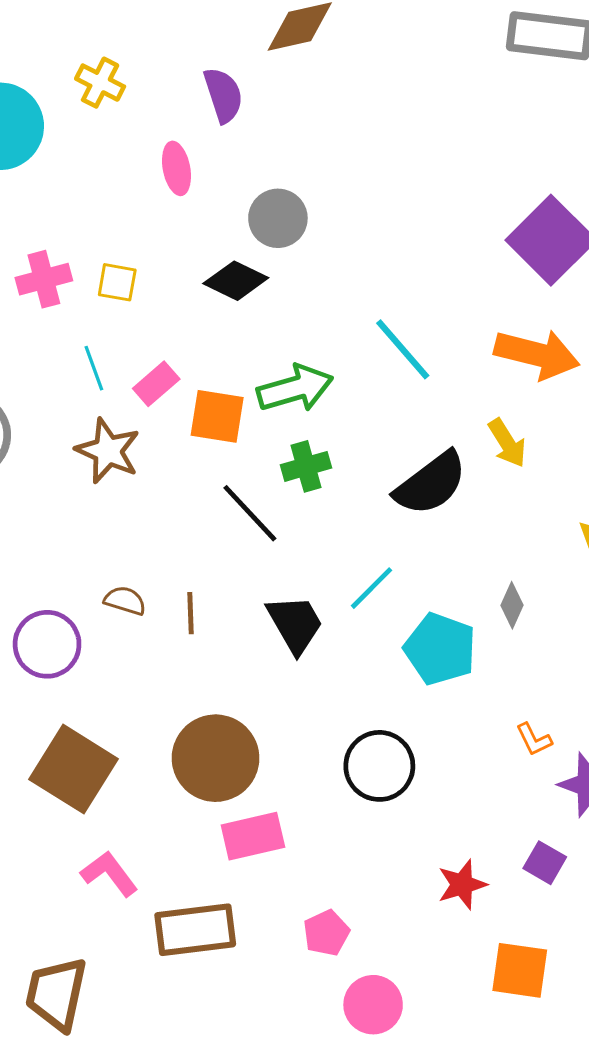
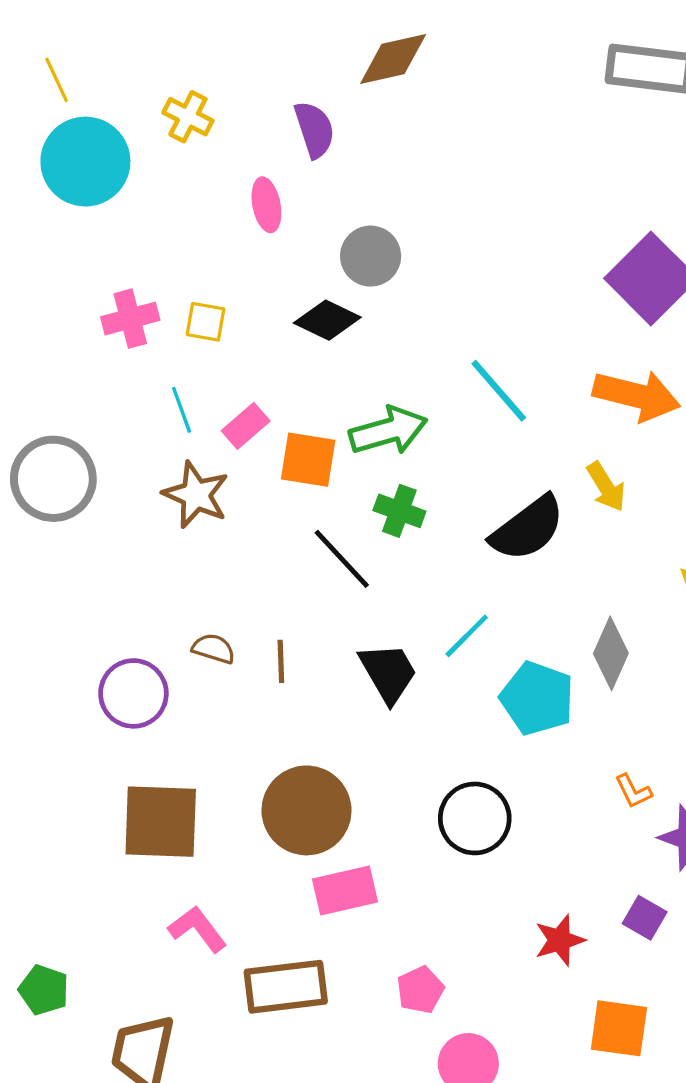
green cross: (306, 466) -> (399, 511), turned 36
gray diamond: (512, 605) -> (611, 653), size x1.5
brown square: (74, 769) -> (161, 822), turned -30

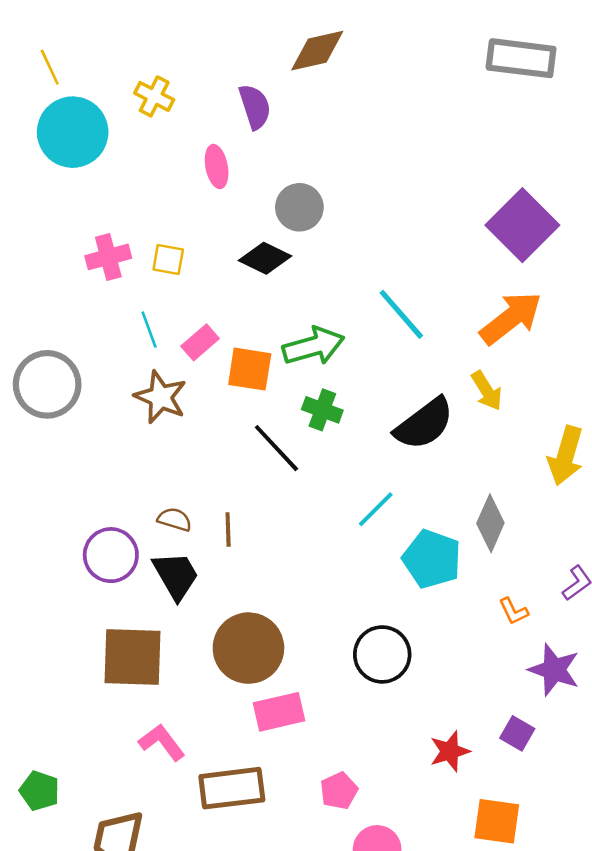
orange arrow: (637, 395) -> (511, 318), turned -52
black trapezoid: (388, 673) -> (176, 575), moved
orange L-shape: (633, 791) -> (513, 611), moved

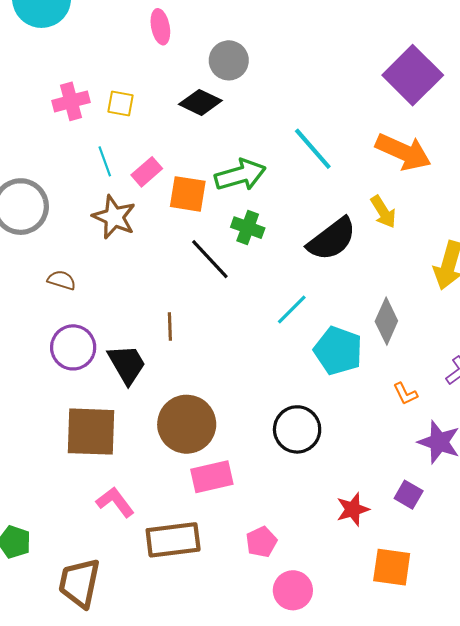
orange arrow: (511, 318) -> (403, 152), turned 62
brown semicircle: (175, 519) -> (62, 280), moved

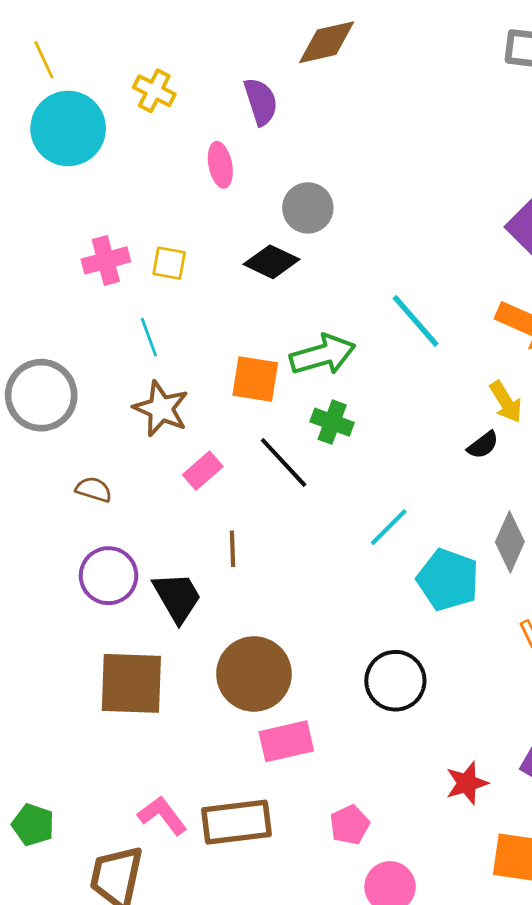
pink rectangle: (147, 172) -> (203, 471), moved
black semicircle: (332, 239) -> (483, 445), moved, size x0.5
pink L-shape: (115, 502) -> (162, 815), moved

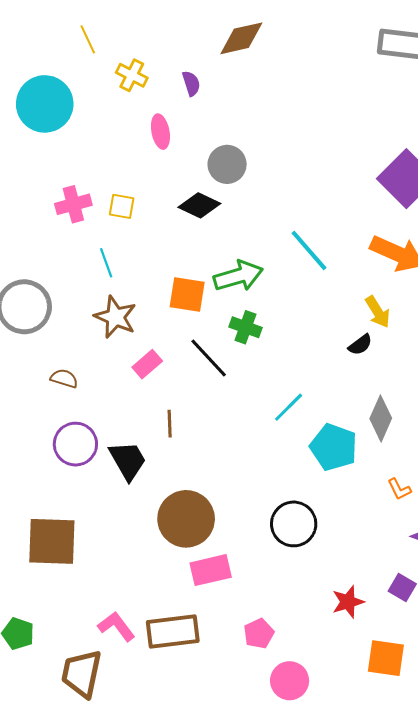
yellow line: (44, 60) -> (88, 39), moved
yellow cross: (154, 91) -> (132, 75), moved
purple semicircle: (261, 102) -> (191, 83), size x0.7
brown square: (131, 683) -> (52, 541), moved

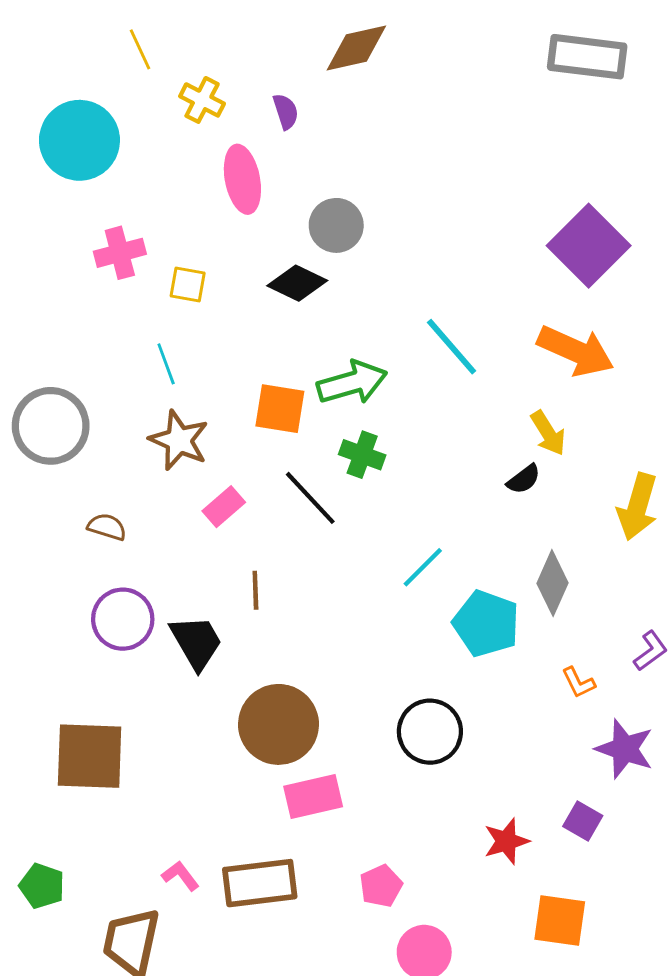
pink ellipse: (160, 132) -> (242, 179), size x1.4
pink cross: (73, 204) -> (120, 253), moved
pink L-shape: (116, 626) -> (180, 876), size x0.7

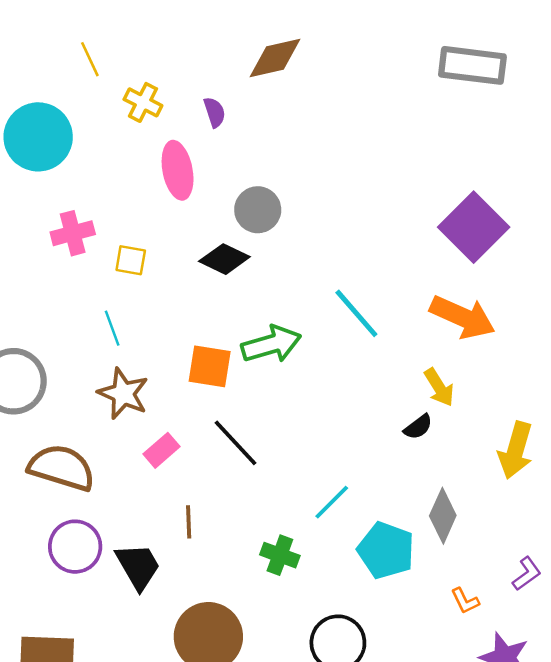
green cross: (362, 455) -> (280, 555), moved
brown semicircle: (107, 527) -> (62, 468), size x2.0

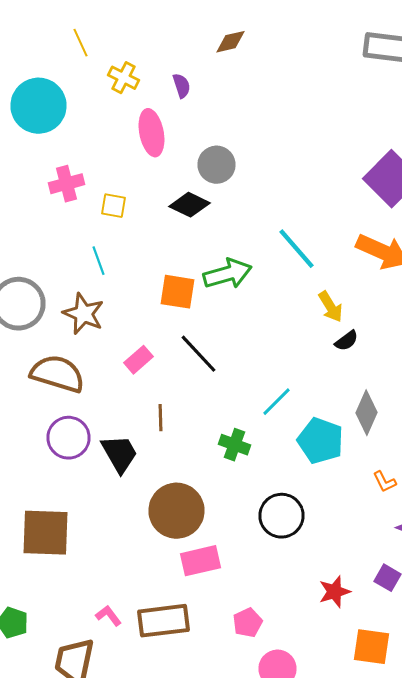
brown diamond: (275, 58) -> (230, 42), size x0.7
yellow arrow: (439, 387) -> (330, 307), moved
brown star: (123, 394) -> (84, 314), moved

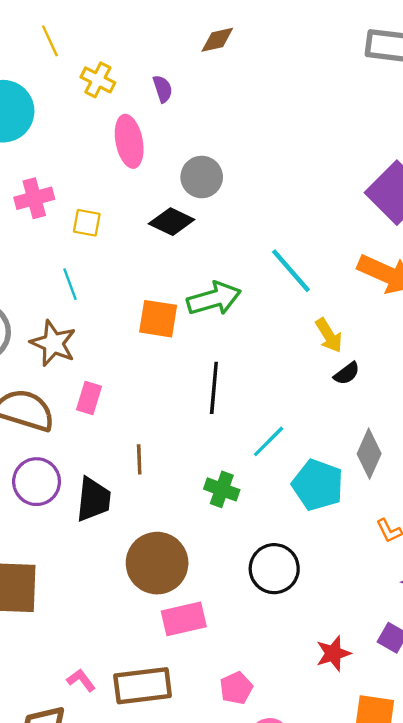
black line: (198, 354) -> (214, 388), moved, turned 48
pink rectangle: (138, 360) -> (89, 398), moved, turned -32
black trapezoid: (120, 454) -> (93, 499), turned 36

